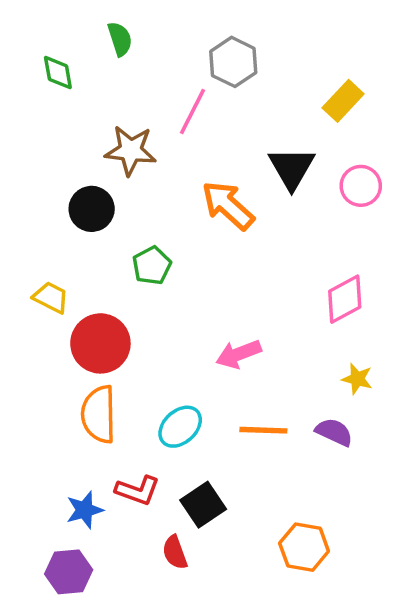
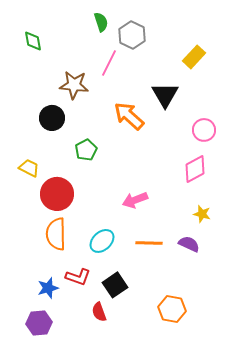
green semicircle: (120, 39) -> (101, 22), moved
pink circle: (361, 186) -> (204, 130), moved

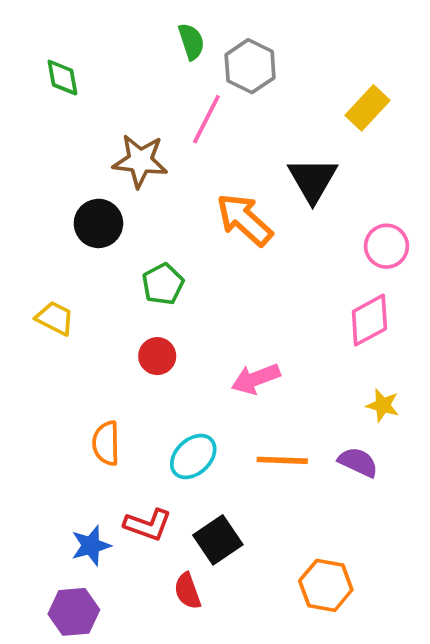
red circle: (57, 194) -> (157, 356), moved, size x0.6
orange semicircle: (56, 234) -> (106, 443), size x0.7

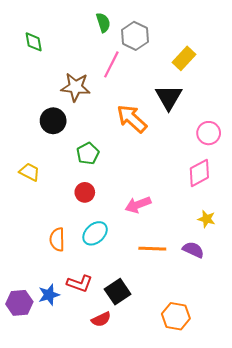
yellow rectangle: (368, 108) -> (184, 58), moved
cyan ellipse: (193, 456) -> (95, 233), moved
red semicircle: (188, 591) -> (101, 319), turned -96
purple hexagon: (74, 612) -> (19, 303), moved

